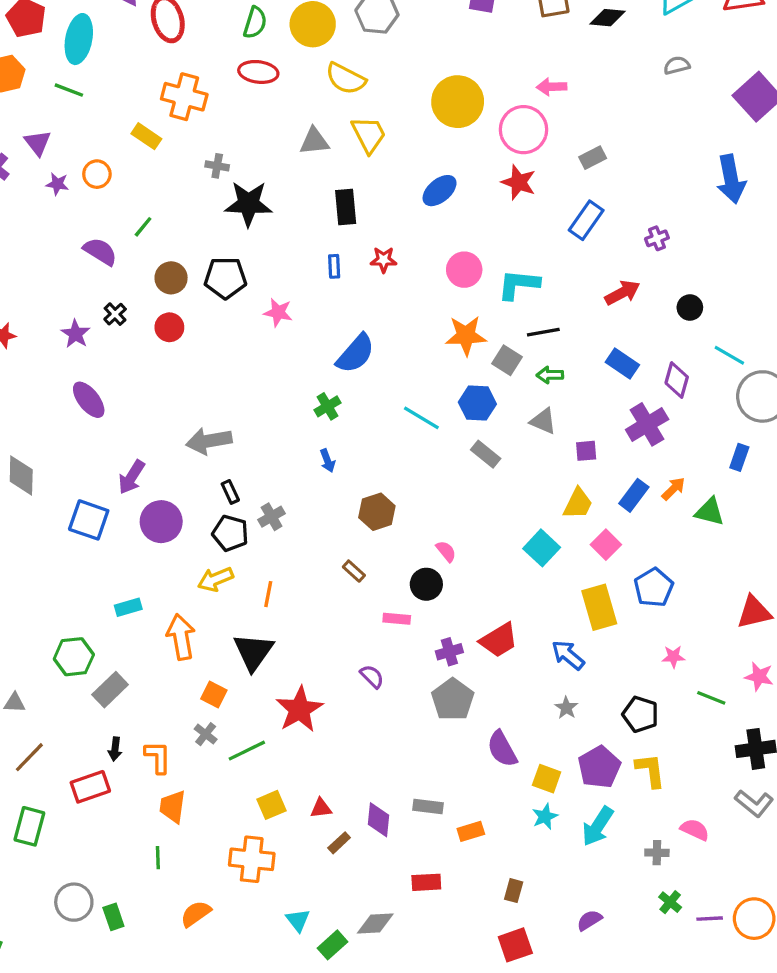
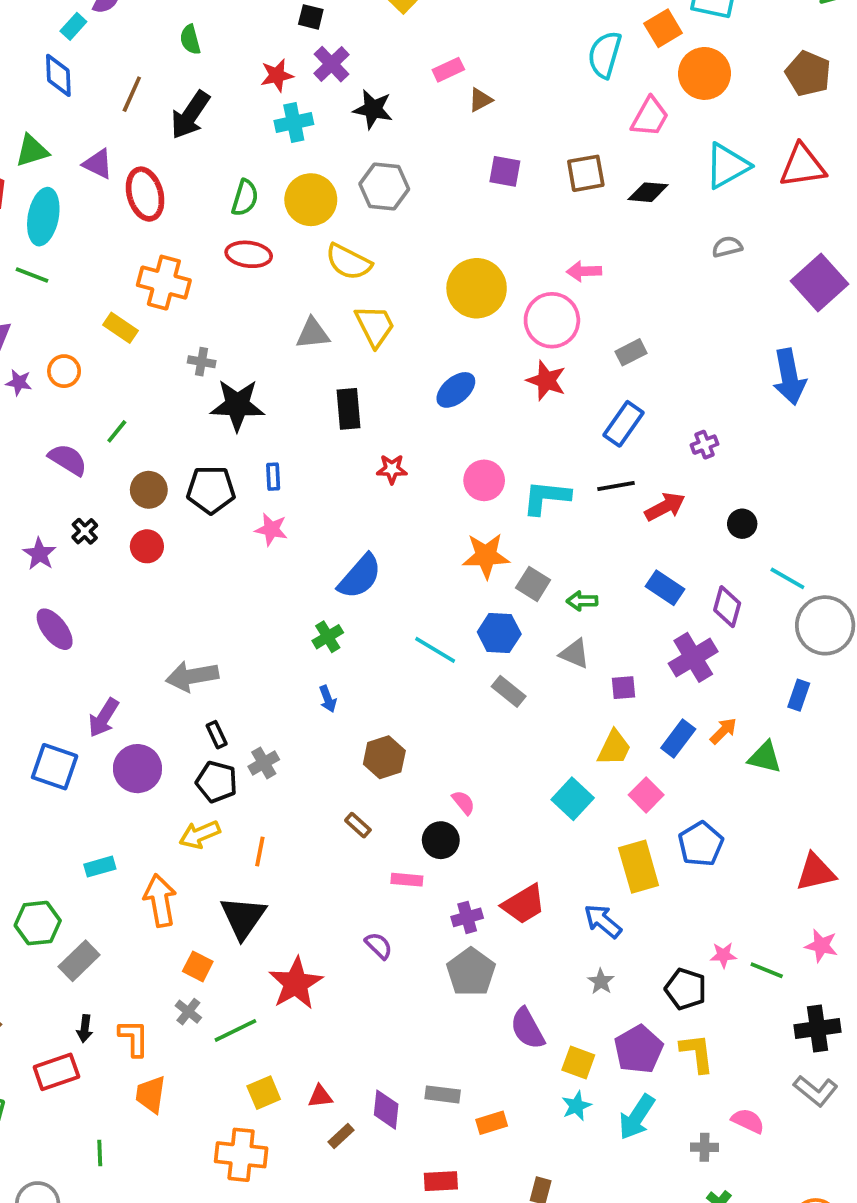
blue rectangle: (334, 266) -> (273, 477), moved
black line: (543, 332) -> (616, 486), moved
pink star: (673, 657) -> (723, 955), moved
green line: (158, 858) -> (100, 1153), moved

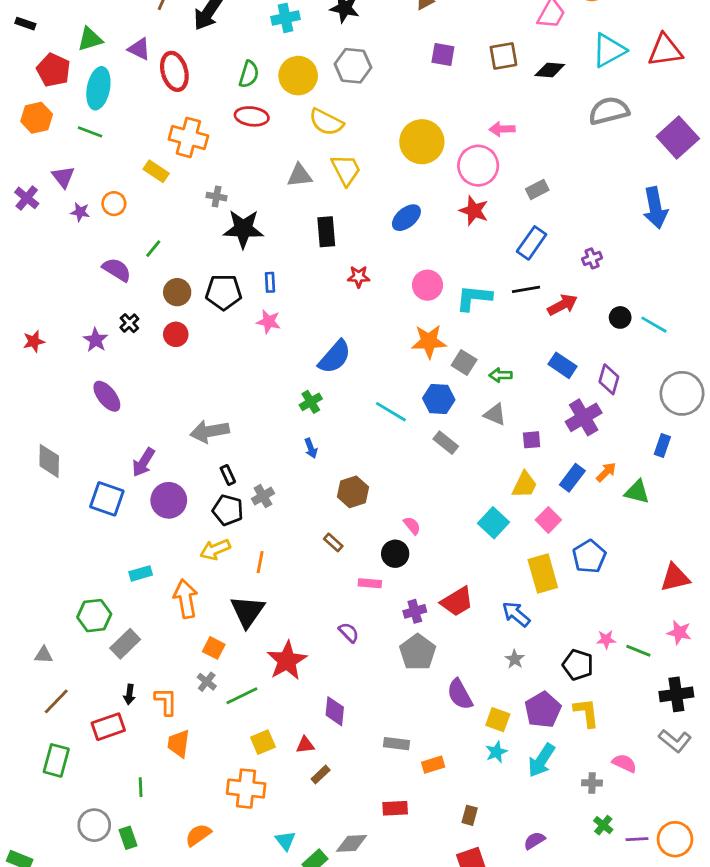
gray semicircle: (727, 247) -> (609, 111), size x1.8
cyan line: (787, 578) -> (654, 325), moved
purple diamond: (386, 1110) -> (335, 711), moved

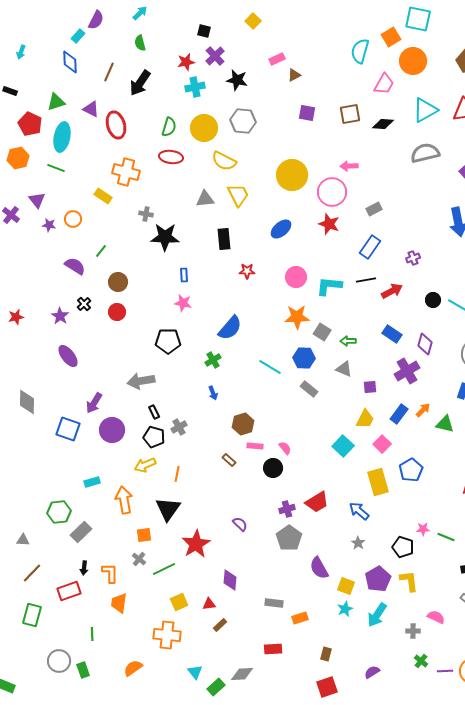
black pentagon: (224, 292) -> (168, 341), moved
pink rectangle: (370, 583) -> (255, 446), moved
orange square: (214, 648) -> (144, 535), turned -35

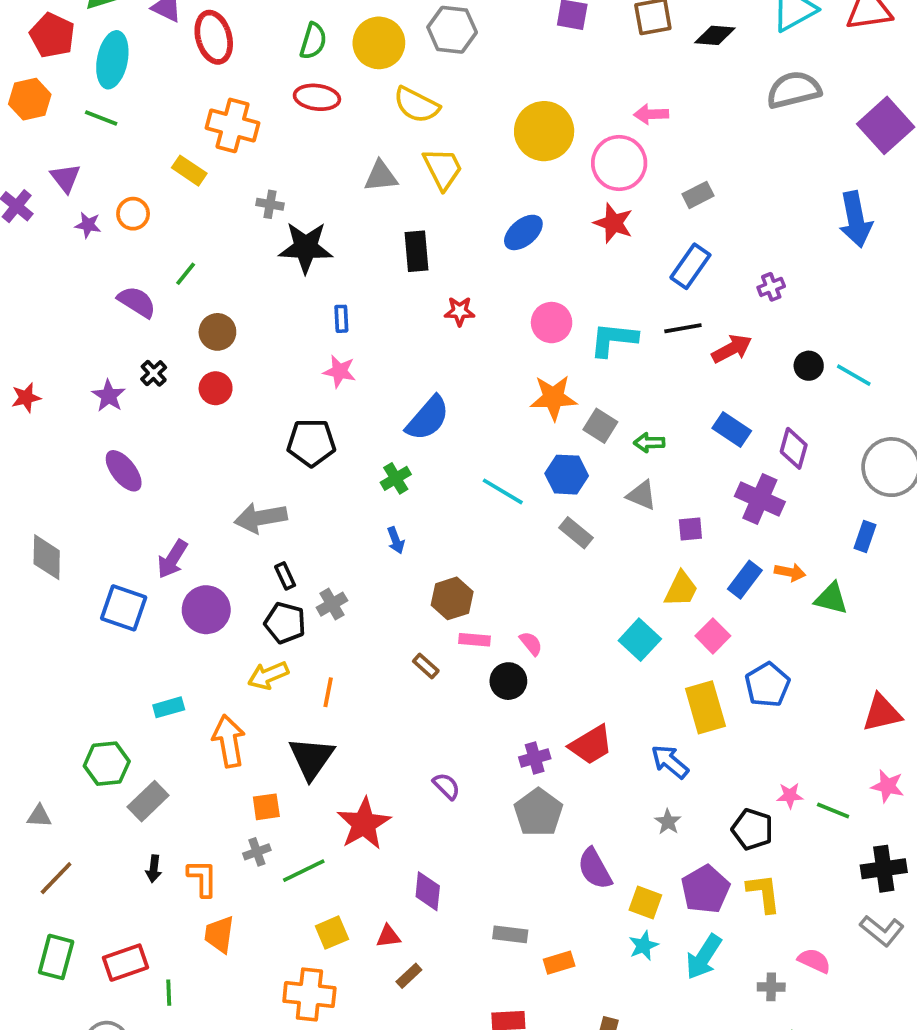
purple cross: (407, 371) -> (760, 499), turned -35
orange arrow: (423, 410) -> (790, 572), turned 56
gray cross: (139, 559) -> (257, 852), turned 32
red rectangle: (69, 591) -> (126, 963), moved

